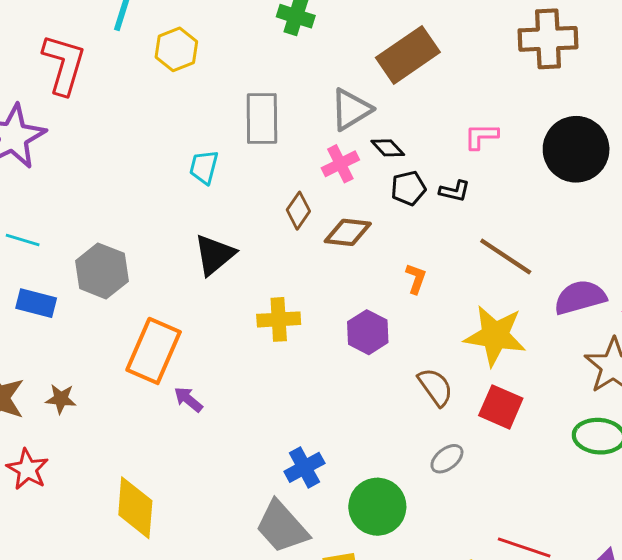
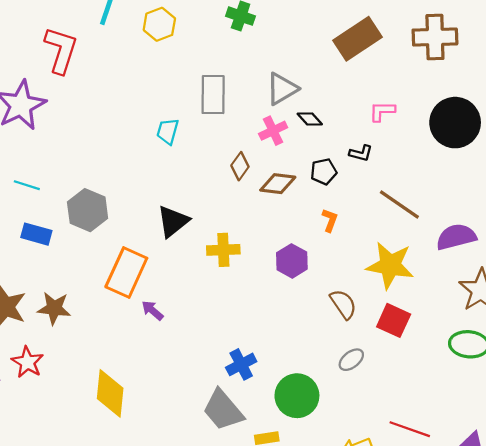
yellow hexagon: (176, 49) -> (159, 24), moved
brown rectangle: (408, 55) -> (358, 39), moved
black pentagon: (408, 188) -> (324, 172), moved
black triangle: (215, 255) -> (173, 221), moved
brown star: (61, 399) -> (54, 308), size x1.4

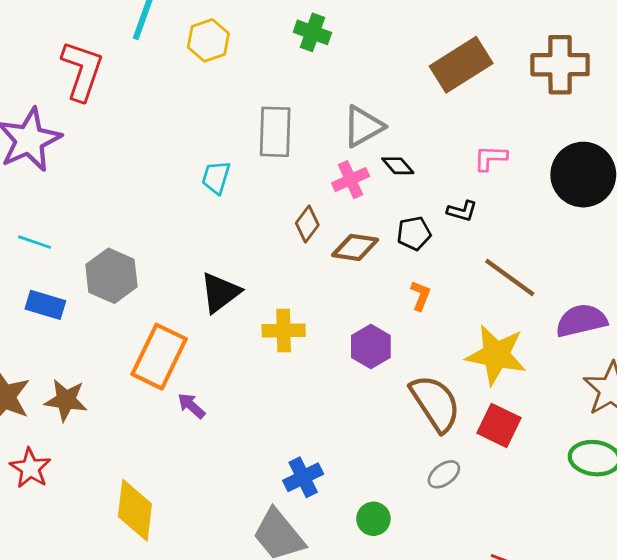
brown semicircle: (343, 304) -> (435, 403), size x1.5
green circle: (297, 396) -> (373, 519), size x0.6

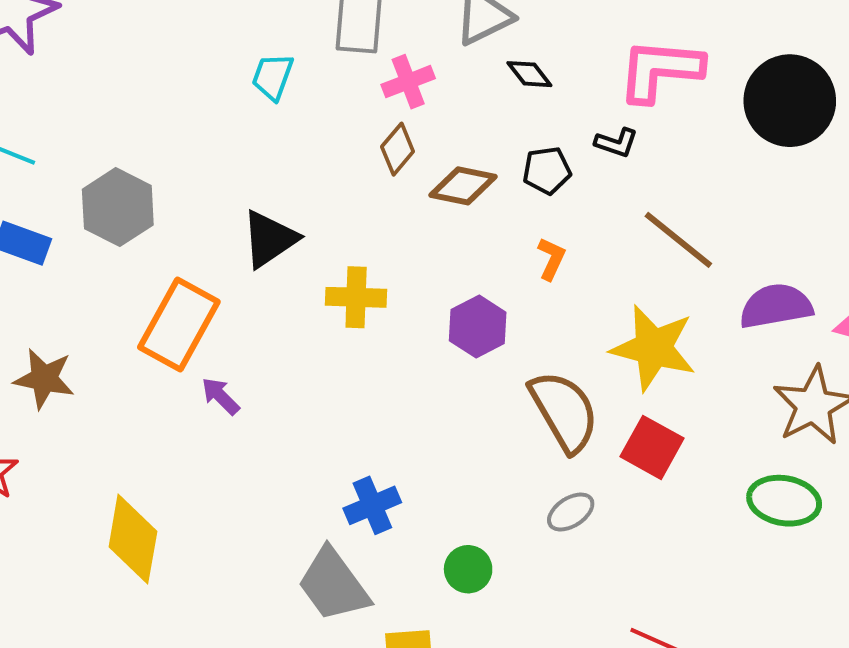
pink L-shape: (490, 158) -> (660, 70), size x1.8
pink cross: (351, 180) -> (408, 82), moved

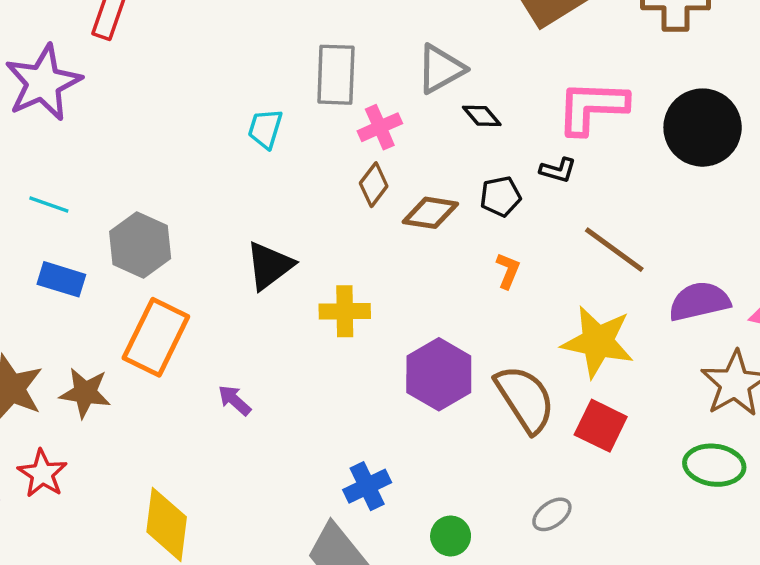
orange rectangle: (179, 324) -> (156, 337), moved
purple hexagon: (478, 326) -> (439, 374), moved, size x1.4
gray ellipse: (571, 512) -> (552, 514), moved

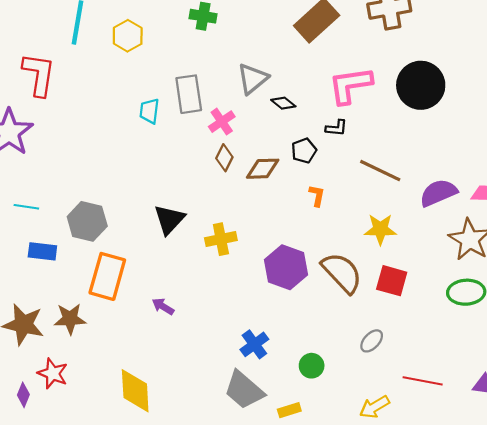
cyan trapezoid: (265, 129) -> (149, 111), moved
yellow star: (598, 342) -> (380, 229), size x0.7

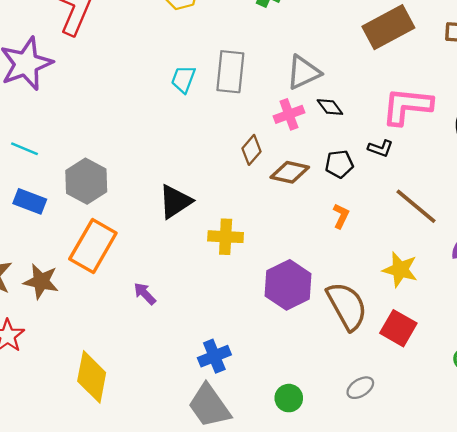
pink cross: (222, 122) -> (289, 114), moved
blue cross: (254, 344) -> (214, 356), moved

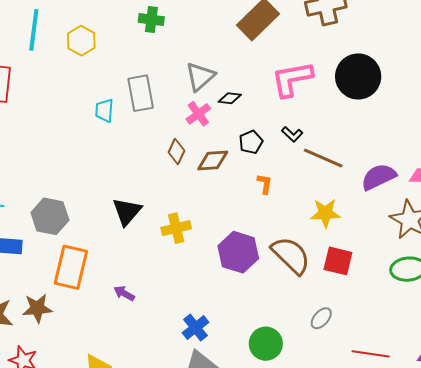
black diamond: (330, 107) -> (230, 98), turned -30
black L-shape: (380, 148) -> (292, 134), moved, turned 40
green circle: (289, 398) -> (266, 344), size x1.4

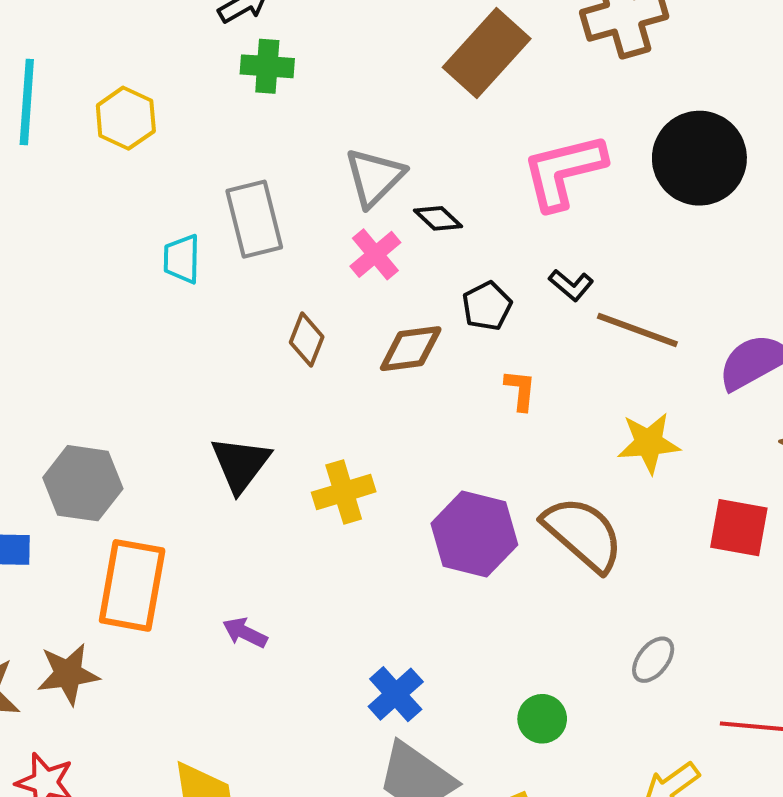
black diamond: (230, 98) -> (438, 218), turned 40
brown diamond: (176, 152) -> (307, 340), moved
red square: (338, 261) -> (739, 528), moved
green circle: (266, 344) -> (542, 719), size x0.7

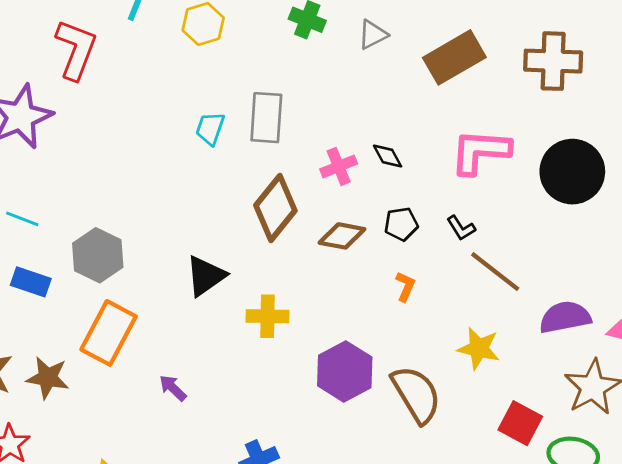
gray triangle: (374, 177) -> (373, 35), moved, size x0.7
brown diamond: (307, 340) -> (275, 208), size x1.8

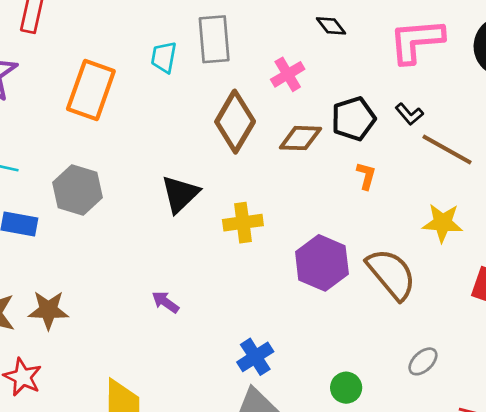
black diamond: (388, 156) -> (331, 26), moved
black pentagon: (401, 224) -> (353, 119), size x1.4
orange rectangle: (109, 333) -> (91, 90), moved

